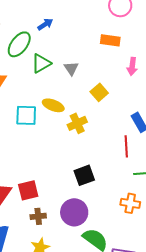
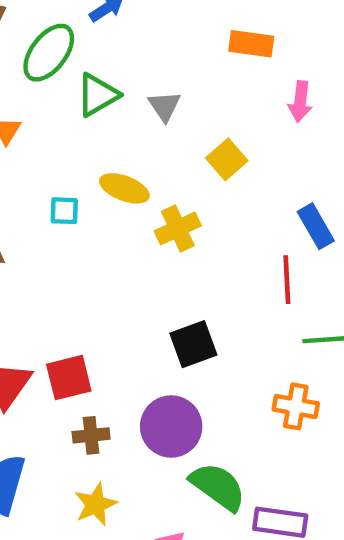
cyan square: (26, 115) -> (64, 211), size x0.6

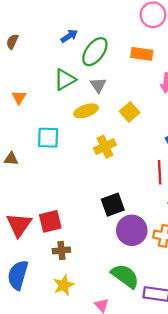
green ellipse: (49, 53) -> (95, 52), moved
yellow ellipse: (124, 188) -> (86, 111), moved, turned -40
cyan square: (64, 211) -> (48, 138), size x1.5
purple circle: (171, 426) -> (132, 230), moved

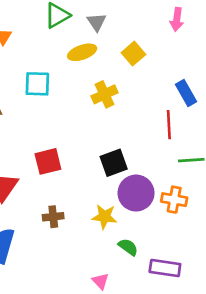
red square: (50, 221) -> (48, 161), moved
green semicircle: (125, 276) -> (128, 247), size x0.6
yellow star: (64, 285) -> (104, 217), moved, turned 30

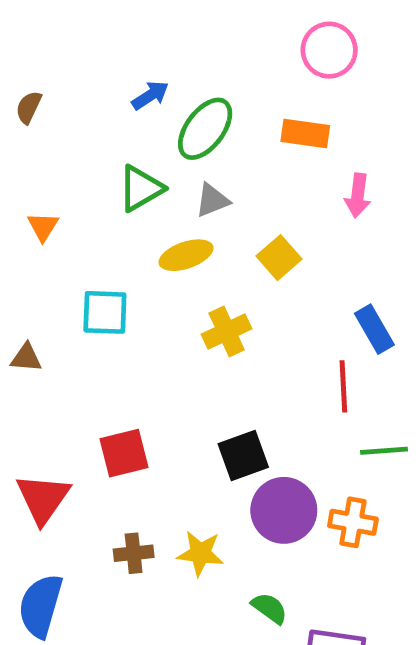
gray triangle: (97, 22) -> (212, 200), turned 42
yellow star: (104, 217) -> (200, 553), moved

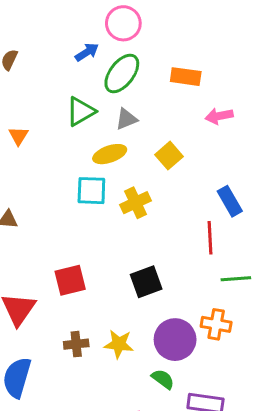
pink circle: (329, 50) -> (123, 23), moved
pink arrow: (358, 196) -> (219, 116), turned 72
cyan square: (105, 312) -> (91, 191), moved
purple circle: (284, 510) -> (175, 340), moved

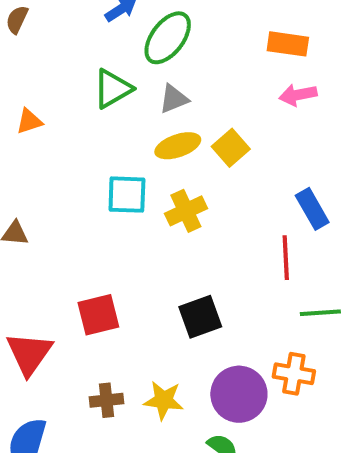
orange rectangle: (186, 77) -> (288, 44), moved
orange triangle: (18, 136) -> (29, 121), turned 40
yellow ellipse: (110, 154) -> (178, 146), moved

